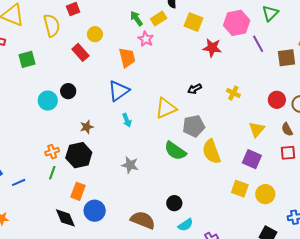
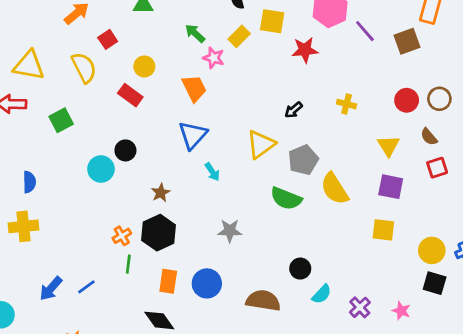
yellow rectangle: (159, 18) -> (239, 36), moved
yellow circle: (265, 194) -> (432, 250), moved
blue circle: (95, 211) -> (207, 283), moved

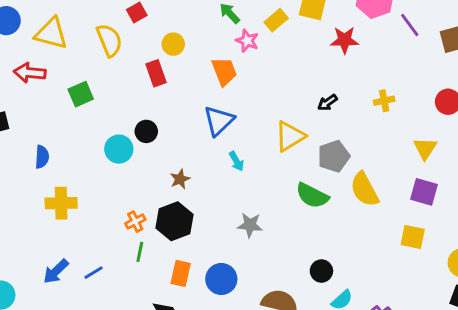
red rectangle: (130, 95) -> (156, 73), turned 30
yellow cross: (347, 104) -> (384, 101), turned -30
yellow cross: (24, 226) -> (61, 203), moved

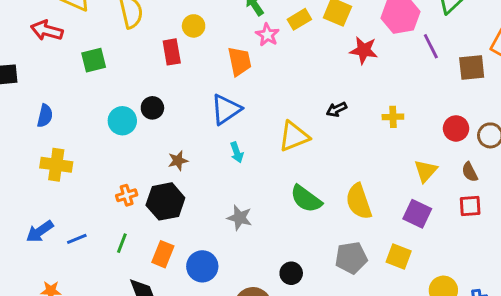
gray pentagon: (334, 156) -> (351, 258), moved
green line: (140, 252) -> (122, 243), moved
black circle: (321, 271) -> (291, 273), moved

